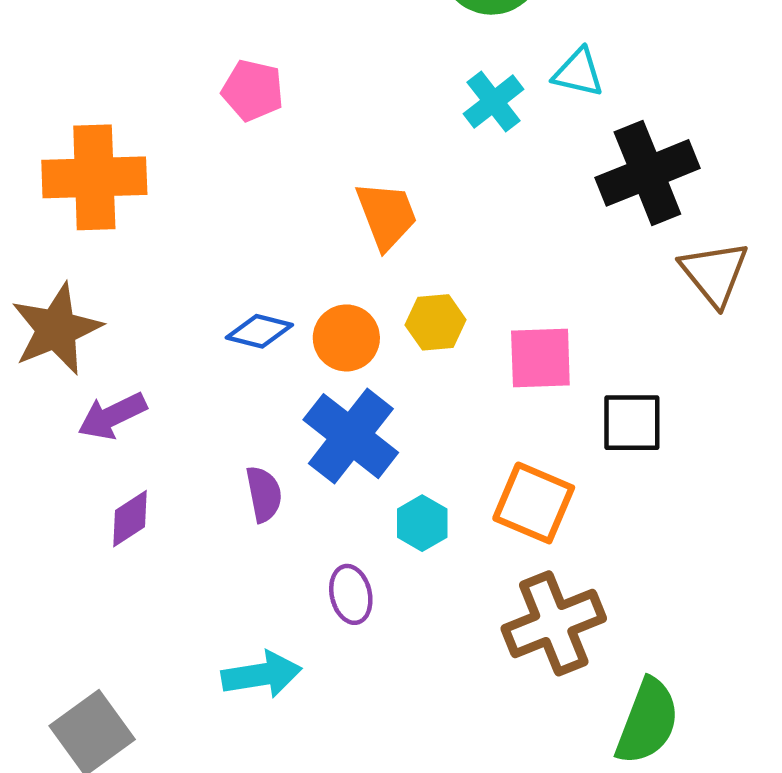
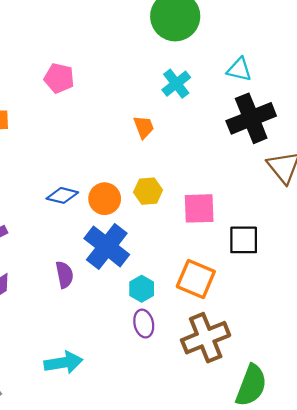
cyan triangle: (578, 73) -> (239, 69), moved
orange trapezoid: (386, 215) -> (144, 127), moved, size x0.7
purple ellipse: (351, 594) -> (144, 324), moved

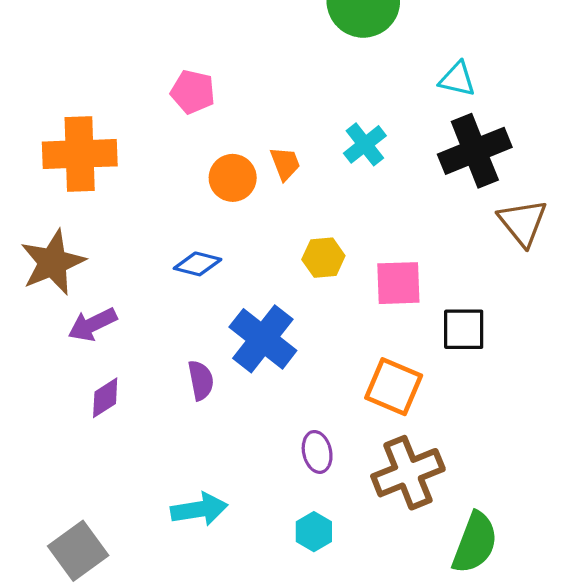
cyan cross: (176, 84) -> (365, 144), moved
orange trapezoid: (144, 127) -> (285, 164), moved
orange circle: (105, 199) -> (233, 178), moved
cyan hexagon: (142, 289) -> (314, 532), moved

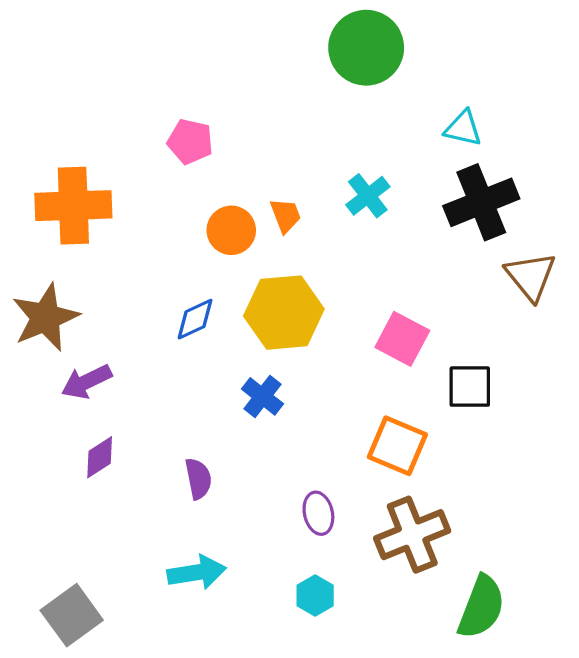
yellow hexagon: (323, 258) -> (284, 313), moved, size x1.8
blue diamond: (198, 264) -> (195, 319), turned -39
pink square: (398, 283) -> (402, 339), turned 30
blue cross: (263, 339) -> (263, 396), size x0.6
purple semicircle: (201, 380) -> (198, 479), moved

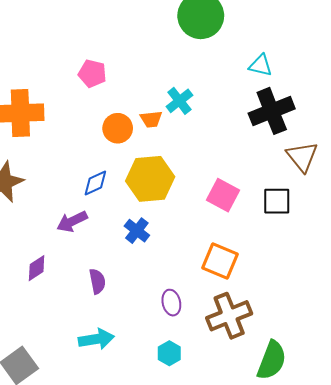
cyan cross: (368, 196) -> (179, 101), moved
orange trapezoid: (286, 215) -> (151, 119), turned 105
purple arrow: (87, 382) -> (72, 221), moved
black square: (470, 387) -> (277, 201), moved

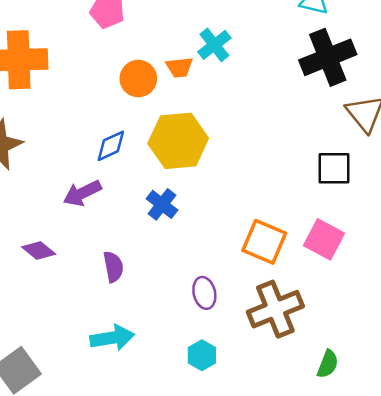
pink square: (223, 195) -> (324, 239), moved
purple diamond: (37, 268) -> (39, 251), turned 72
green semicircle: (272, 360) -> (328, 364), size x0.6

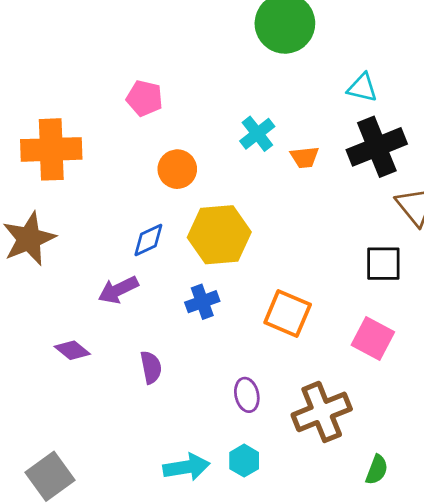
orange trapezoid: (179, 67) -> (305, 157), moved
blue cross: (162, 204) -> (202, 302), turned 32
orange square: (264, 242) -> (288, 314), moved
cyan arrow: (112, 338) -> (186, 467), moved

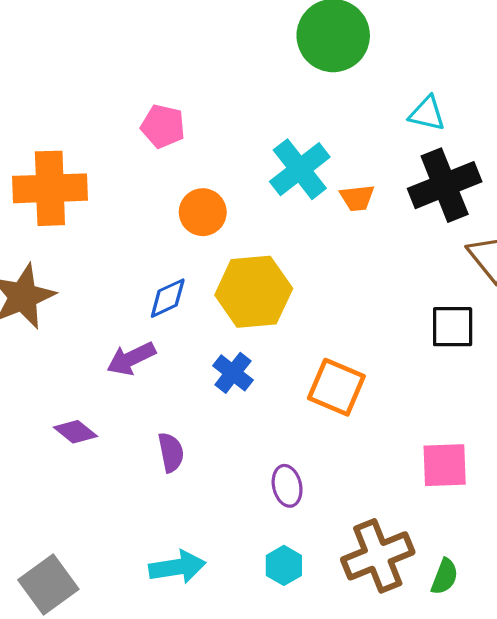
cyan cross: (257, 134) -> (300, 169), size x1.4
blue cross: (202, 302) -> (233, 373), turned -32
pink square: (373, 338) -> (445, 465), moved, turned -30
brown cross: (322, 412) -> (378, 556), moved
cyan arrow: (186, 467) -> (177, 567), moved

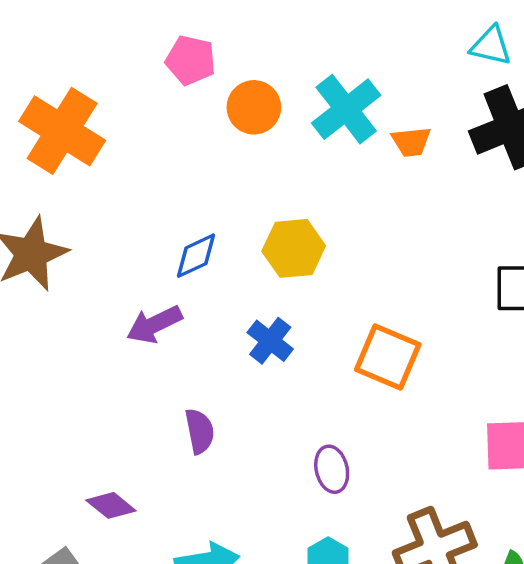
orange cross: (50, 188) -> (62, 131), turned 34
orange circle: (203, 212) -> (254, 107), moved
yellow hexagon: (254, 292) -> (294, 248), size x0.7
purple diamond: (75, 432) -> (111, 505), moved

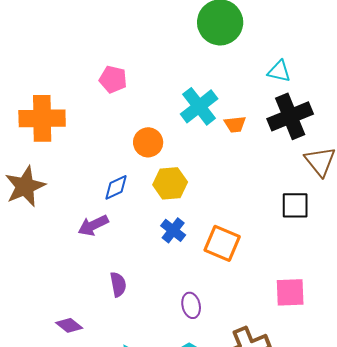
orange circle: (254, 107) -> (148, 142), moved
orange cross: (62, 131) -> (42, 118), turned -33
blue cross: (270, 341) -> (173, 230), moved

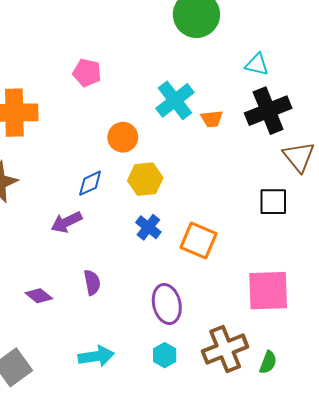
pink square: (290, 292) -> (268, 291), size x1.4
purple ellipse: (191, 305) -> (167, 304), size x1.5
purple diamond: (69, 325) -> (39, 296), moved

